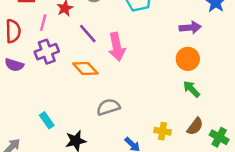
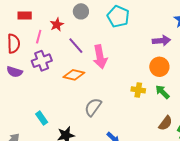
orange diamond: (85, 69) -> (74, 75), turned -35
gray semicircle: (108, 107) -> (93, 107), turned -36
yellow cross: (162, 131) -> (138, 90), moved

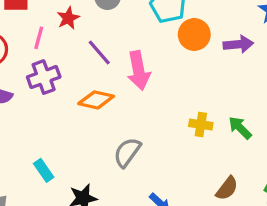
orange circle: (159, 67) -> (194, 34), moved
brown semicircle: (165, 123) -> (227, 188), moved

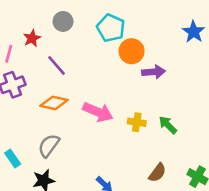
purple arrow: (238, 44) -> (154, 72), moved
pink arrow: (139, 70) -> (98, 112), moved, turned -56
gray semicircle: (127, 152) -> (49, 146), moved

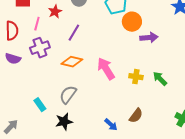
purple line: (57, 65) -> (74, 33), turned 72
pink arrow: (98, 112) -> (106, 69), turned -145
brown semicircle: (157, 173) -> (136, 116), moved

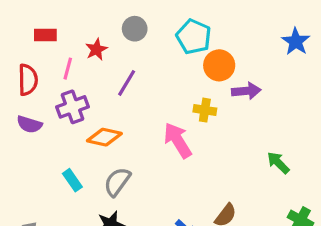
orange diamond: (72, 62) -> (104, 137), moved
yellow cross: (136, 77) -> (205, 110), moved
green arrow: (160, 79) -> (278, 163), moved
cyan rectangle: (40, 105) -> (72, 180), moved

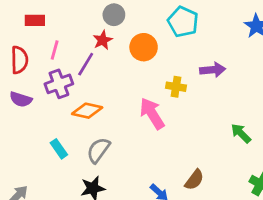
cyan pentagon: (194, 37) -> (183, 22), moved
red star: (96, 49) -> (103, 40), moved
orange circle: (219, 65) -> (144, 47), moved
purple line: (127, 83) -> (86, 64), moved

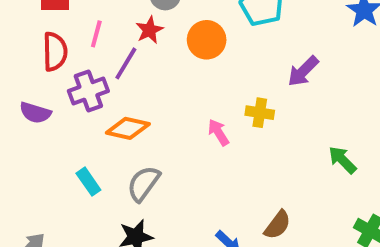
pink line: (55, 50) -> (96, 34), moved
red semicircle: (19, 60) -> (55, 52), moved
purple arrow: (213, 70) -> (303, 71), turned 140
yellow cross: (176, 87) -> (260, 113), moved
pink arrow: (152, 114) -> (218, 132), size x0.6

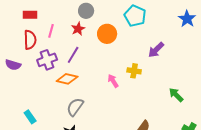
purple line: (126, 63) -> (73, 55), moved
purple semicircle: (35, 113) -> (13, 65), moved
cyan rectangle: (88, 182) -> (30, 117), moved

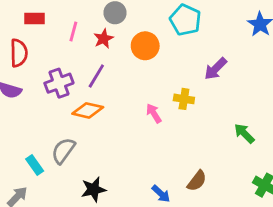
pink line: (51, 31) -> (73, 31), moved
red semicircle: (30, 40) -> (19, 53), moved
gray semicircle: (75, 107) -> (63, 151), moved

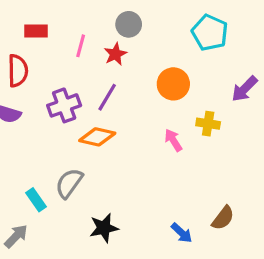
orange circle: (145, 46) -> (173, 84), moved

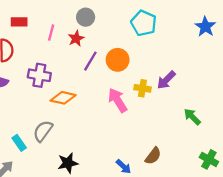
purple arrow: (244, 89) -> (166, 80), moved
purple line: (107, 97) -> (90, 61), moved
purple cross: (64, 105) -> (39, 75), turned 30
pink arrow: (173, 140) -> (118, 100), size x1.5

